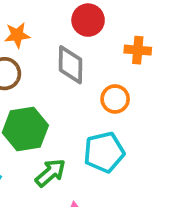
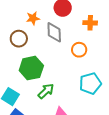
orange star: (17, 35) -> (33, 18), moved
cyan pentagon: (104, 152) -> (90, 83), moved

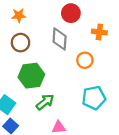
orange star: (33, 18) -> (19, 15), moved

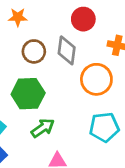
brown circle: (21, 43) -> (34, 51), moved
orange circle: (85, 60) -> (96, 79), size x1.5

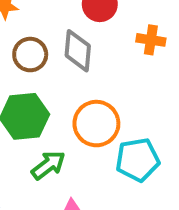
orange circle: (96, 79) -> (96, 124), moved

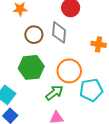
orange cross: (151, 40) -> (99, 44), moved
green arrow: (48, 165) -> (54, 93), moved

